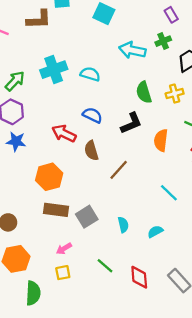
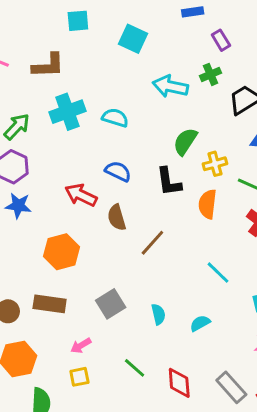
brown L-shape: (39, 19) -> (48, 66), moved
green semicircle: (144, 92) -> (185, 141), turned 50
yellow cross: (175, 94) -> (215, 164), moved
black L-shape: (131, 123) -> (169, 182), turned 105
brown rectangle: (56, 210) -> (50, 304), moved

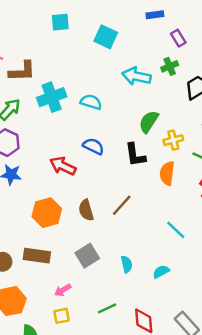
brown L-shape: (48, 66) -> (22, 71), moved
brown semicircle: (117, 217) -> (86, 210), moved
green line: (135, 368) -> (107, 308), turned -66

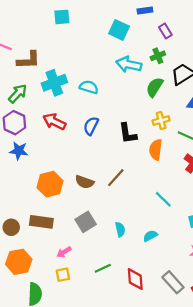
cyan square: (106, 37) -> (119, 30), moved
green semicircle: (149, 122) -> (155, 87), moved
blue semicircle: (93, 146) -> (91, 126), turned -90
red arrow: (63, 166) -> (54, 122), moved
brown semicircle: (86, 210) -> (85, 182), turned -54

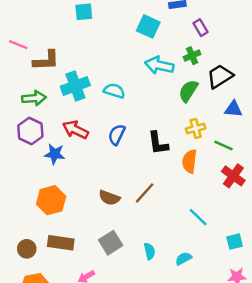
green arrow: (18, 94) -> (34, 98), turned 42
blue star: (19, 151) -> (55, 154), moved
orange hexagon: (50, 184) -> (51, 200), moved

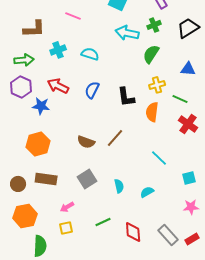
pink line: (18, 45) -> (73, 16), moved
black trapezoid: (220, 76) -> (188, 28), moved
cyan cross: (75, 86) -> (58, 50), size x0.7

